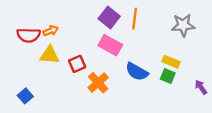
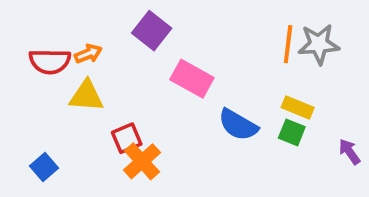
purple square: (109, 18) -> (152, 31), moved
orange line: (135, 19) -> (288, 44), moved
red square: (77, 64) -> (127, 138), moved
orange cross: (98, 83) -> (142, 161), moved

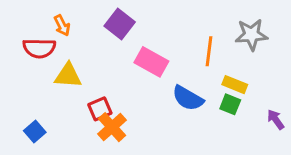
orange line: (288, 44) -> (209, 51), moved
orange arrow: (88, 54) -> (62, 25), moved, turned 85

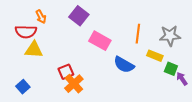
gray star: (251, 35) -> (170, 36), moved
yellow triangle: (68, 76) -> (34, 50), moved
green square: (230, 104) -> (171, 69), moved

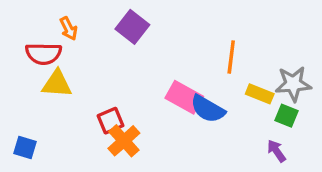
gray star: (170, 36) -> (293, 84), moved
pink rectangle: (100, 41) -> (184, 97), moved
purple arrow: (182, 79) -> (276, 151), moved
blue square: (23, 87) -> (25, 147), moved, turned -32

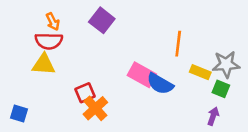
red semicircle: (43, 54) -> (49, 41), moved
purple arrow: (276, 151) -> (213, 116), turned 54

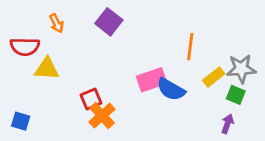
red semicircle: (49, 41) -> (25, 47), moved
yellow rectangle: (200, 72) -> (214, 77), turned -60
pink rectangle: (142, 75) -> (152, 80), turned -48

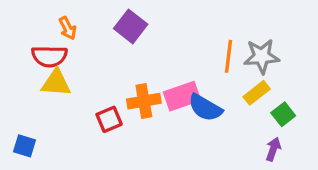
red semicircle: (25, 47) -> (49, 56), moved
gray star: (241, 69) -> (262, 56), moved
green square: (236, 95) -> (283, 114), turned 30
orange cross: (102, 116) -> (144, 101), moved, turned 32

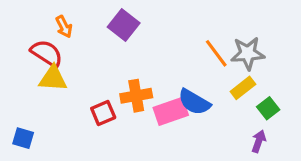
red semicircle: (49, 56) -> (47, 53), turned -148
orange line: (228, 56) -> (216, 53), turned -44
pink rectangle: (182, 96) -> (171, 111), moved

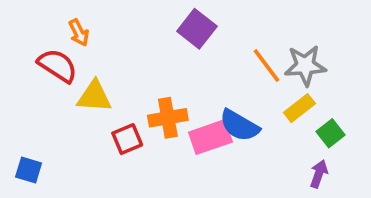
purple square: (124, 25) -> (197, 29), moved
yellow triangle: (53, 78) -> (94, 96), moved

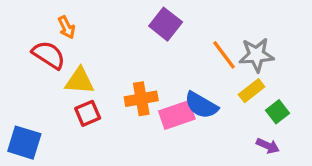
red square: (127, 139) -> (88, 113), moved
blue square: (29, 170) -> (24, 143), size x1.5
purple arrow: (319, 174) -> (268, 146), turned 95

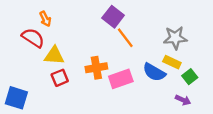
orange line: (224, 55) -> (125, 38), moved
yellow rectangle: (252, 91) -> (172, 62), turned 63
blue semicircle: (201, 105) -> (154, 72), moved

